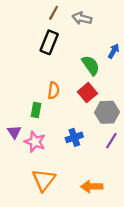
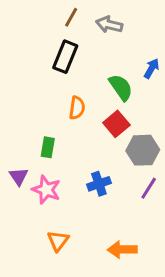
orange semicircle: (54, 90) -> (77, 108), moved
orange triangle: (44, 180) -> (58, 241), size x0.7

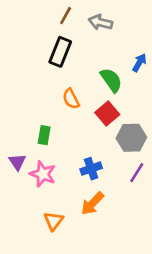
orange semicircle: (77, 108) -> (71, 99), turned 145
orange arrow: (122, 250) -> (92, 203), moved, turned -45

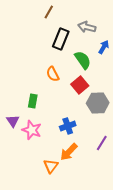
gray arrow: (100, 22) -> (87, 27), moved
black rectangle: (60, 52) -> (61, 39), moved
purple line: (137, 173) -> (102, 143), moved
orange triangle: (54, 221) -> (51, 166), moved

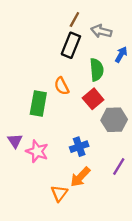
brown line: (49, 12) -> (74, 20), moved
green semicircle: (83, 60) -> (97, 70), turned 30
green rectangle: (33, 101) -> (38, 104), moved, size x1.5

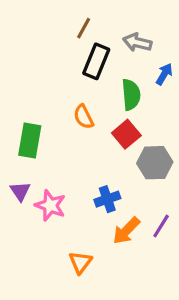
brown line: (74, 20) -> (84, 28), moved
green rectangle: (38, 104) -> (30, 141), moved
orange arrow: (80, 177) -> (126, 231), moved

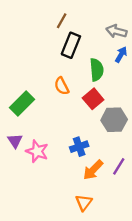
gray arrow: (137, 42) -> (116, 31), moved
green rectangle: (30, 141) -> (22, 104), turned 35
orange triangle: (80, 262) -> (84, 203), moved

